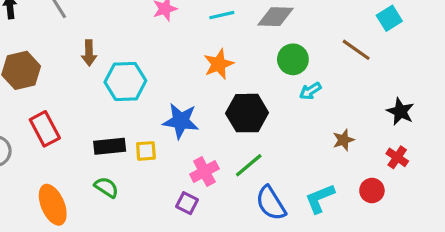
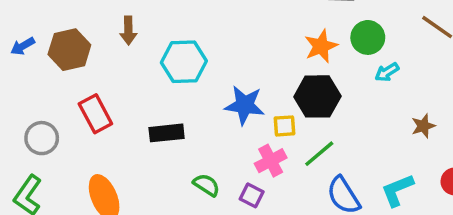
brown arrow: (89, 53) -> (128, 31), moved
orange star: (219, 64) -> (321, 46), moved
yellow square: (146, 151) -> (285, 126), moved
green semicircle: (106, 187) -> (206, 185), moved

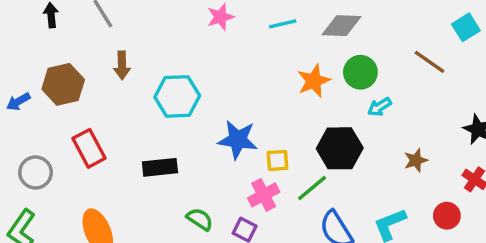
blue arrow: (23, 46) -> (18, 102), moved
black hexagon: (317, 96) -> (340, 148), moved

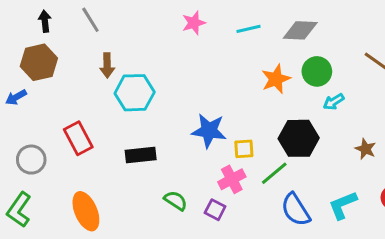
brown hexagon: (63, 84) -> (39, 62), moved
cyan hexagon: (177, 96) -> (135, 93), moved
brown star: (416, 160) -> (366, 149), turned -30

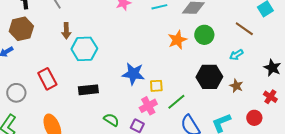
cyan arrow: (334, 102) -> (236, 55), moved
black hexagon: (299, 138) -> (209, 77), moved

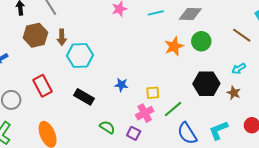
brown hexagon: (21, 29) -> (35, 35), moved
cyan arrow: (236, 55) -> (239, 69), moved
blue star: (133, 74) -> (121, 85), moved, size x0.6
black rectangle: (88, 90) -> (84, 97), turned 36

